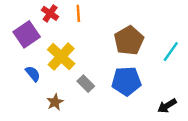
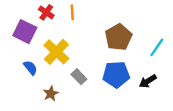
purple square: (27, 34) -> (25, 32), turned -30
black arrow: (167, 106) -> (148, 81), moved

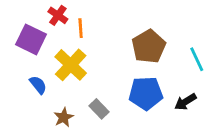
orange line: (72, 12) -> (81, 28), moved
cyan line: (157, 47) -> (197, 59), turned -60
gray rectangle: (79, 77) -> (99, 109), moved

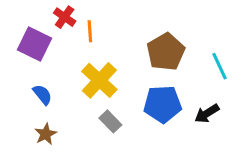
yellow cross: (71, 65) -> (99, 80), moved
brown star: (64, 117) -> (46, 134), moved

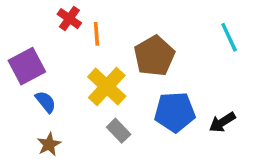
purple square: (35, 44) -> (27, 66), moved, turned 36
brown pentagon: (166, 52) -> (154, 56), moved
cyan line: (219, 66) -> (229, 37), moved

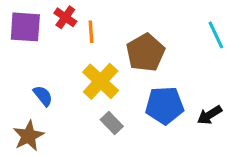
purple square: (27, 66) -> (25, 27), moved, turned 32
brown star: (49, 144) -> (28, 136), moved, size x1.4

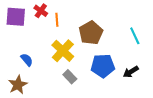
cyan line: (216, 35) -> (135, 36), moved

